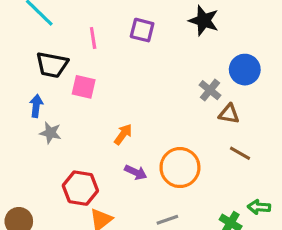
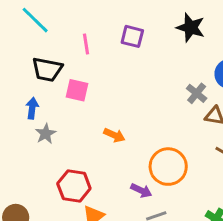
gray star: (50, 133) -> (46, 134), turned 30
orange arrow: (123, 134) -> (114, 135), turned 78
purple arrow: (136, 172) -> (141, 190), moved

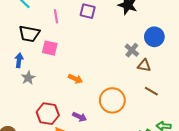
purple arrow: (141, 190) -> (80, 117), moved

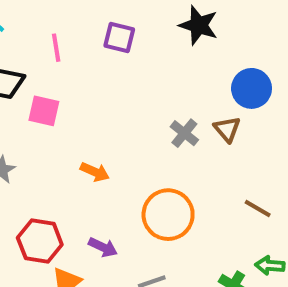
gray cross: (132, 50) -> (184, 133), moved
brown triangle: (144, 66) -> (227, 129), moved, turned 40
brown line: (151, 91) -> (258, 209), moved

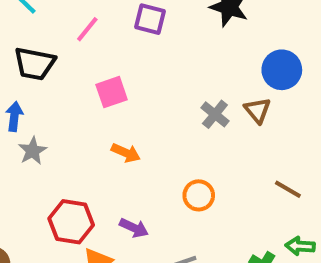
pink line: (56, 48) -> (87, 29), turned 48
pink square: (44, 111) -> (112, 92), moved, turned -32
orange circle: (168, 215) -> (199, 195), size x0.6

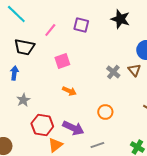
gray star: (33, 151) -> (23, 100), moved
purple arrow: (134, 228) -> (73, 128), size x1.5

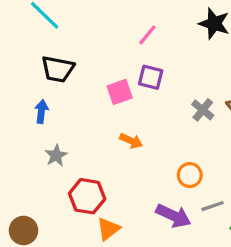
purple square: (81, 25) -> (151, 77), moved
pink line: (50, 30) -> (147, 35), moved
purple arrow: (73, 128) -> (173, 216), moved
gray line: (97, 145) -> (213, 206), moved

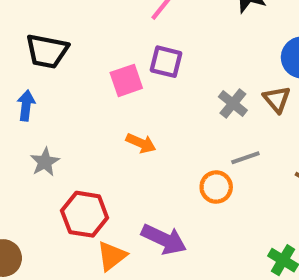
gray line: (213, 206) -> (245, 158), moved
purple arrow: (173, 216) -> (164, 239), moved

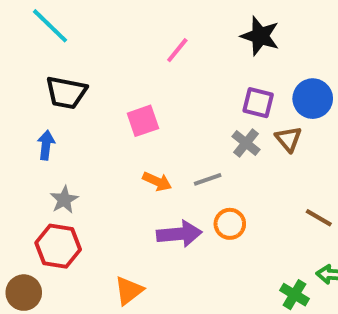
purple square: (166, 62) -> (258, 103), moved
gray line: (245, 158) -> (208, 179), moved
red hexagon: (85, 214) -> (58, 246), moved
purple arrow: (164, 239) -> (179, 234), moved, turned -30

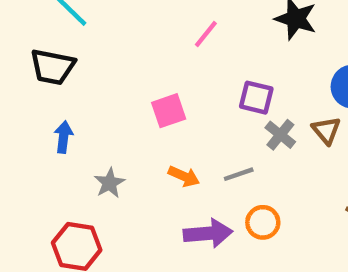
black trapezoid: (66, 93) -> (53, 67), moved
purple square: (258, 103) -> (256, 98), moved
gray star: (64, 200) -> (110, 183), moved

